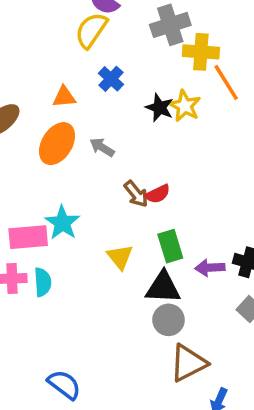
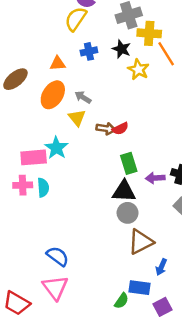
blue cross: (111, 79) -> (89, 51), turned 35
black star: (160, 108) -> (121, 49), moved
brown arrow: (136, 194) -> (106, 129), turned -42
yellow triangle: (120, 257) -> (77, 118), moved

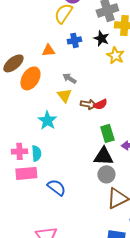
orange ellipse: (53, 95) -> (30, 78), moved
pink rectangle: (34, 157) -> (26, 173), moved
blue semicircle: (58, 256) -> (56, 187), moved

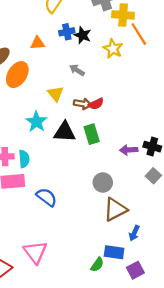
black star: (101, 38) -> (83, 35), moved
gray arrow: (69, 78) -> (77, 70), moved
green rectangle: (107, 133) -> (92, 134), moved
black triangle: (103, 156) -> (65, 132), moved

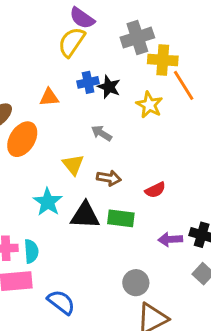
red semicircle: (96, 104) -> (155, 190), moved
green rectangle: (92, 134) -> (121, 218), turned -66

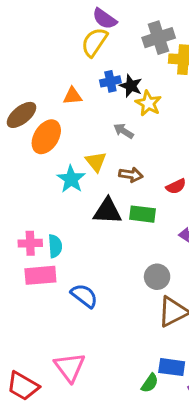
yellow star: (149, 105) -> (148, 103), moved
cyan star: (48, 202) -> (71, 179), moved

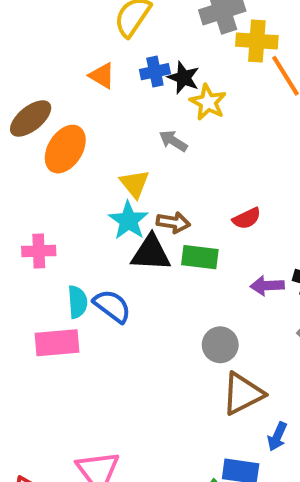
orange triangle: (73, 96) -> (102, 76), moved, turned 36
brown arrow: (131, 175) -> (173, 222), moved
cyan star: (71, 179) -> (128, 220), moved
pink cross: (30, 243) -> (39, 251), moved
blue semicircle: (84, 296) -> (112, 306), moved

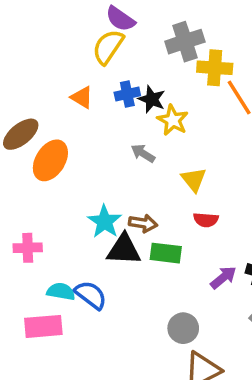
yellow triangle: (135, 184) -> (194, 180), moved
red semicircle: (247, 218) -> (206, 220), turned 30
purple arrow: (267, 286) -> (223, 277), turned 144
cyan semicircle: (77, 302) -> (61, 291), turned -76

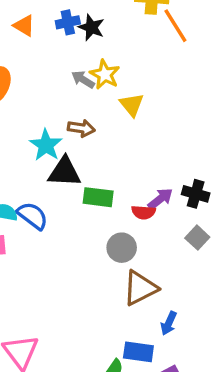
yellow star: (173, 120) -> (105, 74), moved
red semicircle: (206, 220) -> (143, 212), moved
brown arrow: (143, 223) -> (81, 128), moved
green rectangle: (166, 253) -> (98, 197), moved

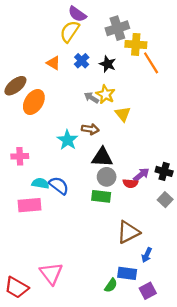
blue cross: (68, 22) -> (82, 61), turned -32
black star: (91, 27) -> (108, 64), moved
black triangle: (64, 172) -> (102, 157), moved
green rectangle: (98, 197) -> (101, 196), moved
gray circle: (122, 248) -> (107, 177), moved

